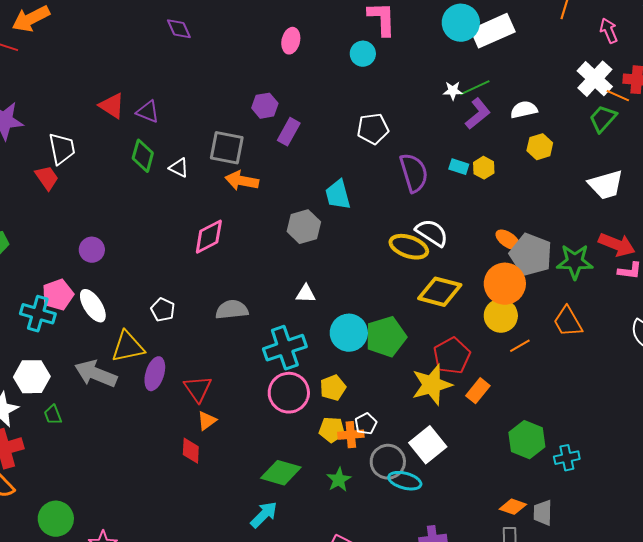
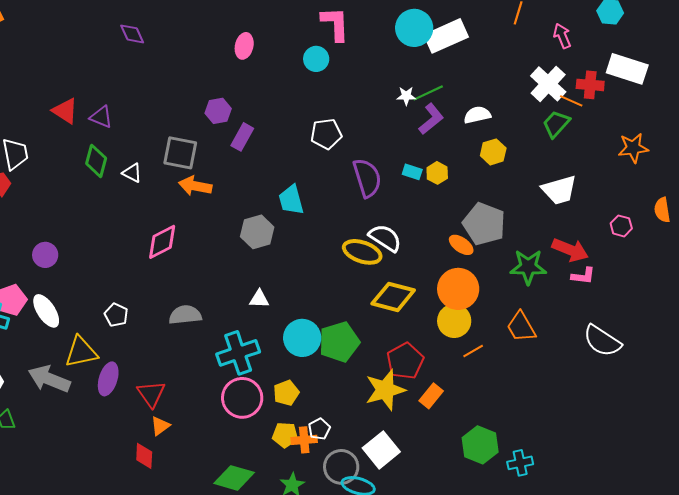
gray pentagon: (531, 255) -> (484, 224), moved

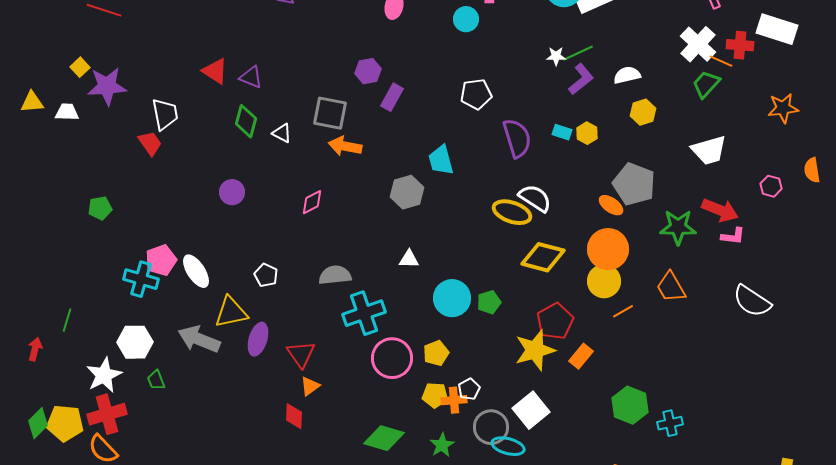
pink diamond: (162, 242) -> (312, 202), size x0.7
purple circle: (45, 255) -> (232, 192), moved
green pentagon: (339, 342) -> (489, 302), size x0.6
cyan cross: (238, 353) -> (364, 313), moved

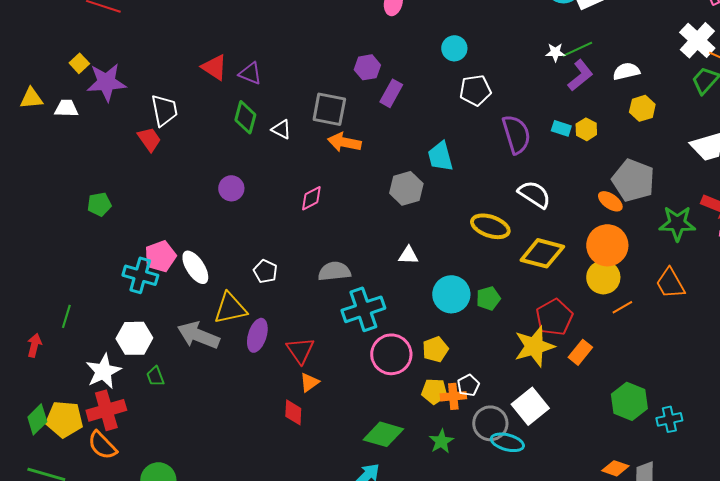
cyan circle: (466, 19) -> (454, 48), moved
yellow ellipse: (512, 212) -> (490, 226), moved

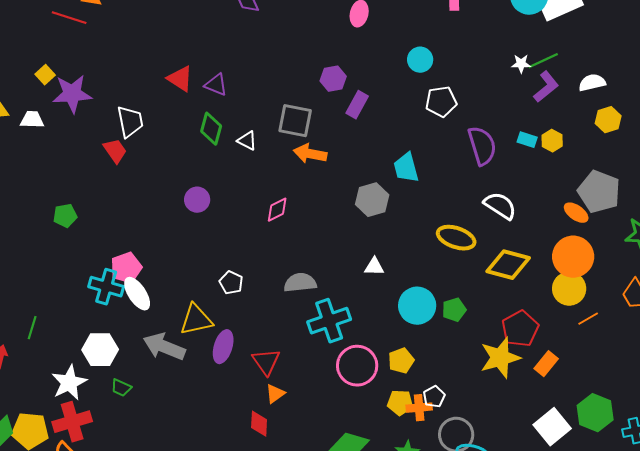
white ellipse: (195, 267) -> (137, 294), moved
green trapezoid: (155, 376) -> (121, 388), turned -45
white square: (530, 406) -> (552, 427), moved

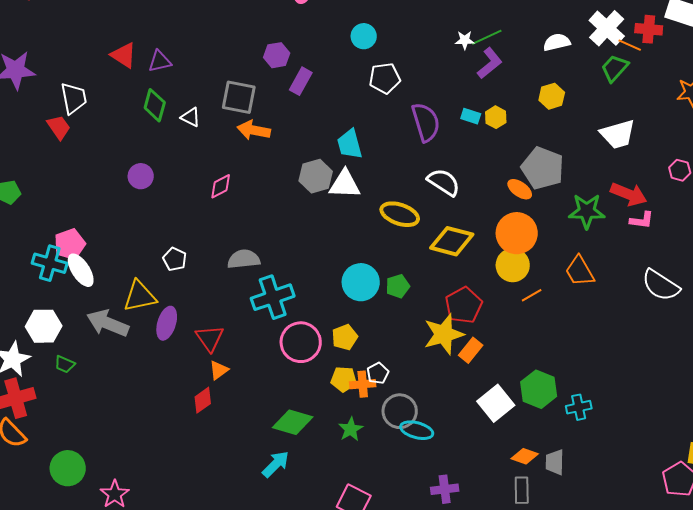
white semicircle: (592, 83) -> (557, 42), moved
purple triangle: (216, 85) -> (160, 61), turned -35
white triangle: (374, 267) -> (345, 184), moved, size x1.6
orange rectangle: (546, 364) -> (471, 350), moved
red diamond: (259, 424) -> (203, 400), turned 52

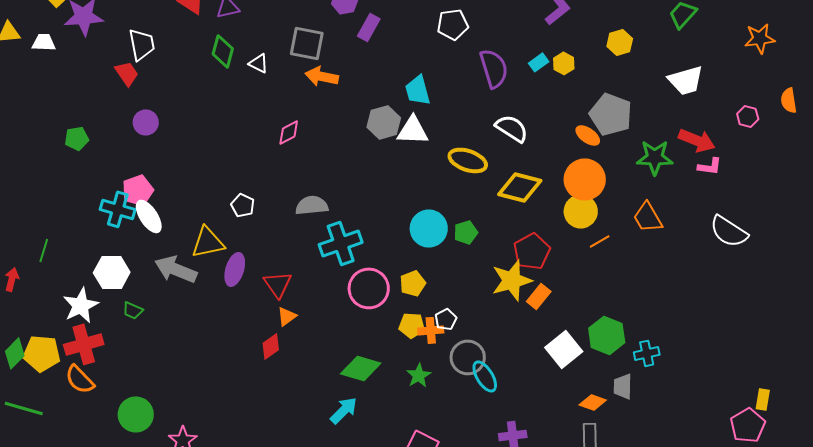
cyan rectangle: (471, 116) -> (539, 62), turned -54
purple circle: (141, 176) -> (146, 122), moved
cyan ellipse: (417, 430) -> (485, 376), turned 44
gray trapezoid: (555, 462) -> (623, 386), moved

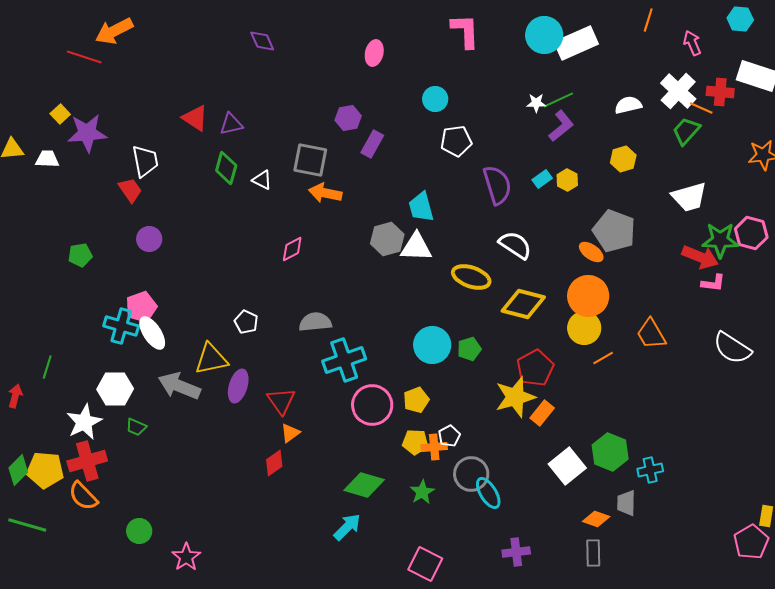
pink hexagon: (748, 116) -> (751, 233), size x1.5
green star: (655, 157) -> (720, 240), moved
green circle: (136, 414) -> (139, 531), size x0.7

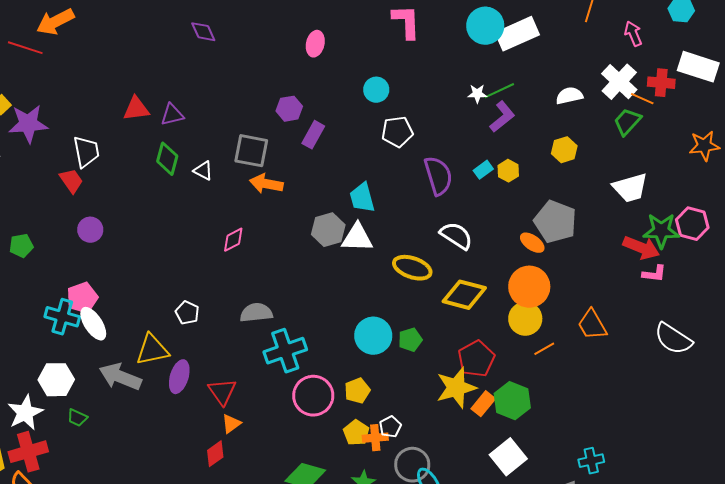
red triangle: (195, 118) -> (136, 109), turned -40
yellow pentagon: (415, 442) -> (356, 433), turned 30
green hexagon: (610, 452) -> (512, 401), moved

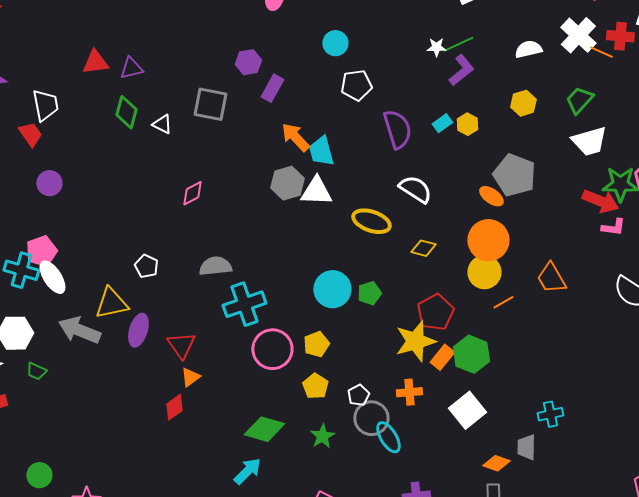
green trapezoid: (627, 122) -> (579, 100), moved
orange arrow: (266, 184) -> (295, 137), moved, turned 36
yellow diamond: (464, 295) -> (423, 248), size x0.6
white pentagon: (390, 427) -> (358, 395), moved
orange cross: (375, 438) -> (409, 392), moved

